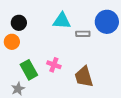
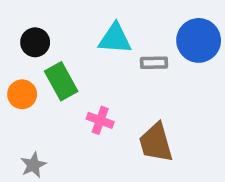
orange circle: (12, 42) -> (22, 94), moved
green rectangle: (29, 70) -> (61, 81), moved

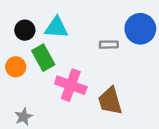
cyan triangle: (115, 39) -> (56, 27), moved
pink cross: (100, 120) -> (71, 85), size x1.6

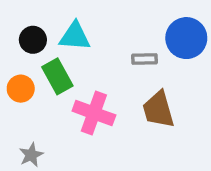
brown trapezoid: (110, 101) -> (158, 110), moved

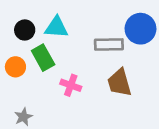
gray rectangle: (144, 59) -> (109, 44), size x1.5
pink cross: (94, 113) -> (71, 85), size x0.7

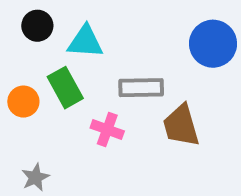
black circle: (25, 30) -> (37, 26), moved
gray rectangle: (109, 44) -> (141, 88), moved

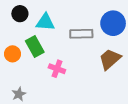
gray rectangle: (141, 88) -> (81, 34), moved
brown trapezoid: (181, 126) -> (110, 59), moved, turned 65

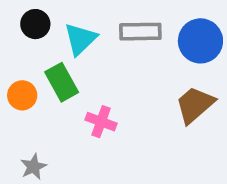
cyan triangle: (45, 22) -> (80, 39), turned -48
gray rectangle: (81, 34) -> (140, 32), moved

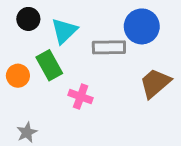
gray rectangle: (140, 32) -> (109, 47), moved
blue circle: (200, 41) -> (142, 26), moved

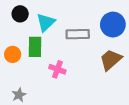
blue circle: (142, 26) -> (113, 25), moved
green rectangle: (49, 65) -> (35, 47), turned 30

